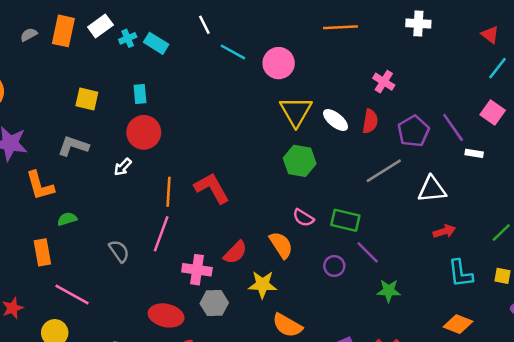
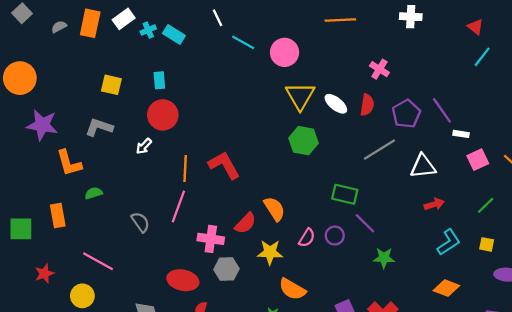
pink square: (493, 113) -> (478, 160), moved, turned 30
pink semicircle: (303, 218) -> (307, 238), moved, turned -90
orange semicircle: (281, 245) -> (274, 209), moved
orange rectangle: (42, 252) -> (58, 215), moved
cyan L-shape: (460, 273) -> (449, 242), turned -116

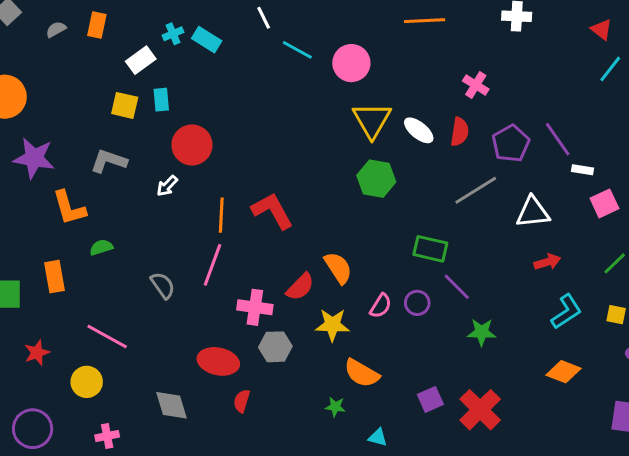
white rectangle: (124, 19) -> (141, 60), moved
orange rectangle: (90, 23) -> (97, 25), size x0.7
cyan rectangle: (159, 80) -> (161, 100), moved

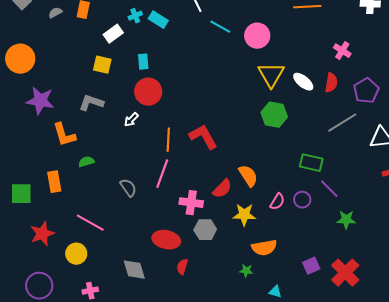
cyan rectangle: (161, 100) -> (143, 62), moved
red star: (37, 353) -> (42, 234), size x1.4
orange semicircle: (362, 373) -> (264, 248), turned -40

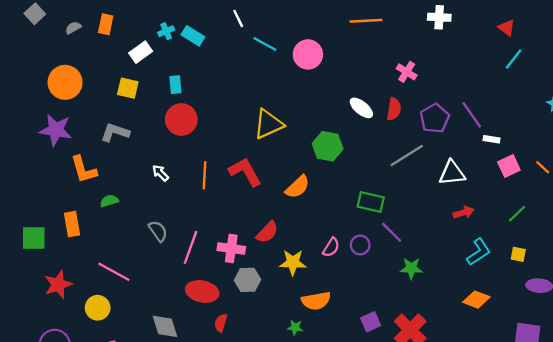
orange circle: (20, 59) -> (65, 82), moved
yellow triangle: (271, 75) -> (268, 124), moved, turned 36
white arrow: (131, 120) -> (160, 173), moved, turned 91
pink line: (162, 174) -> (191, 247), moved
orange semicircle: (248, 176) -> (297, 187), moved, turned 80

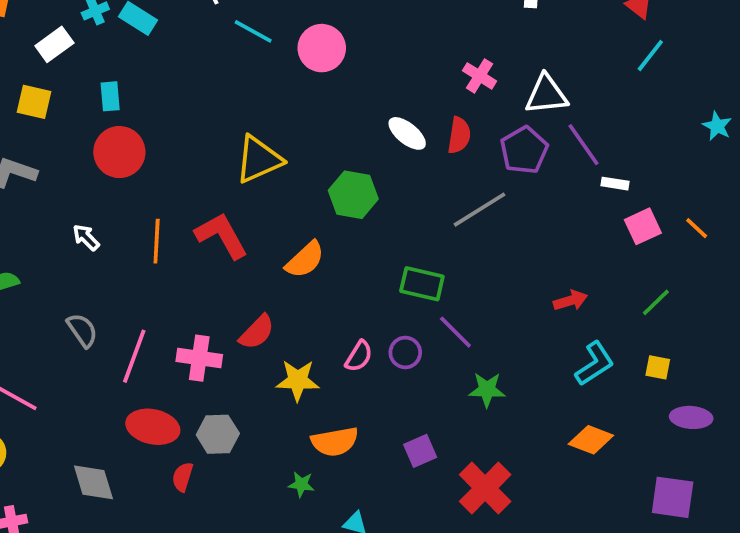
white triangle: (452, 173) -> (546, 94), moved
gray hexagon: (247, 280) -> (218, 434), moved
purple square: (371, 322) -> (420, 451), moved

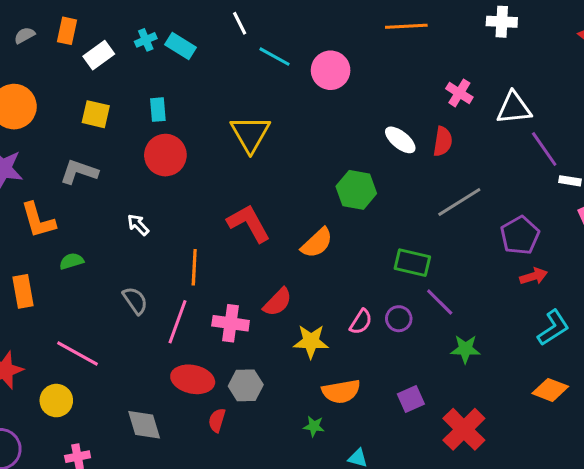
white rectangle: (54, 44) -> (99, 55), moved
purple pentagon: (524, 150) -> (520, 235), moved
yellow triangle: (259, 159) -> (250, 134), moved, turned -36
orange line: (157, 241) -> (194, 267), moved

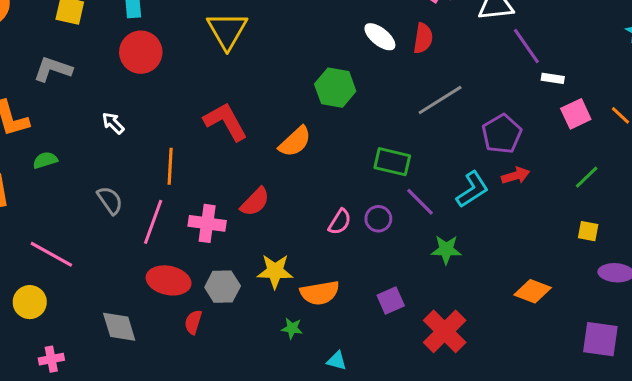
cyan L-shape: (553, 328) -> (472, 189), moved
yellow star: (311, 341) -> (275, 271), moved

